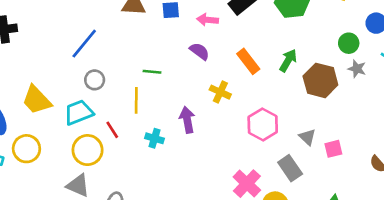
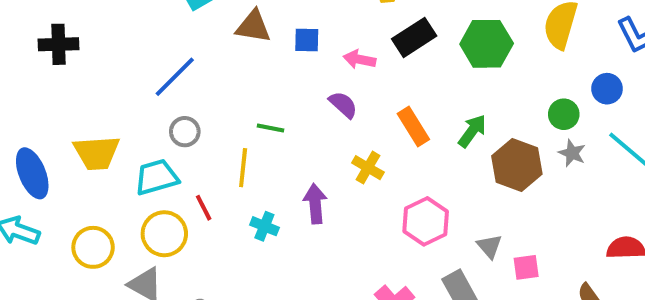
yellow trapezoid: (37, 100) -> (97, 153), turned -56
yellow circle: (26, 149) -> (93, 247), moved

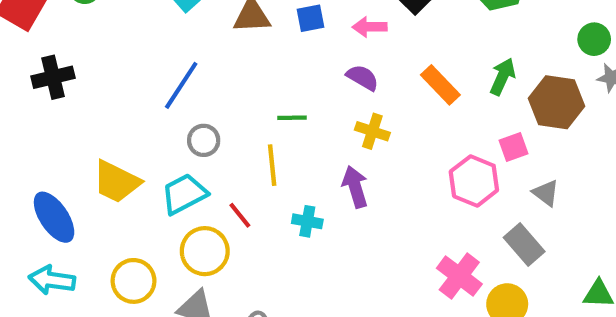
yellow trapezoid: (97, 153) -> (116, 182), turned 42
yellow cross: (368, 168) -> (372, 131), moved
pink square: (526, 267) -> (513, 147), moved

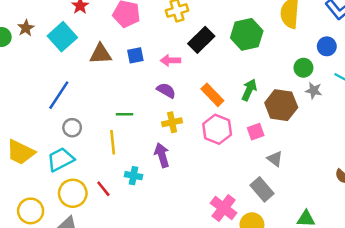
yellow cross: (372, 131) -> (172, 122), turned -30
pink hexagon: (474, 181) -> (217, 129), moved
red line: (240, 215) -> (103, 189), moved

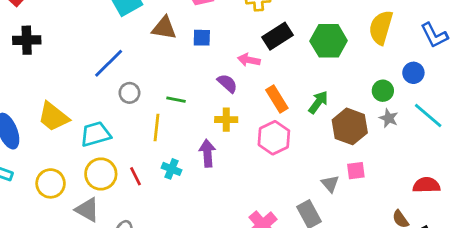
pink arrow: (170, 60) -> (249, 60), moved
gray circle: (72, 128) -> (129, 93), moved
pink square: (256, 132) -> (356, 171), moved

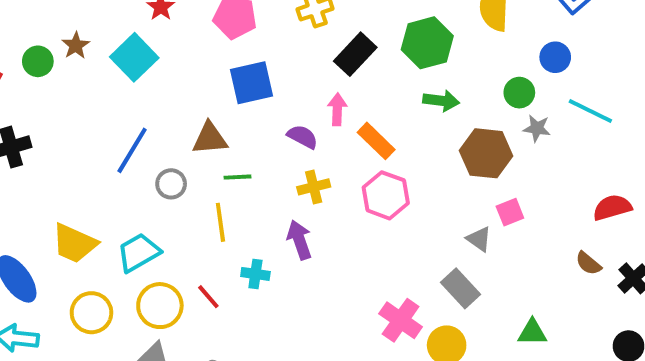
brown triangle: (164, 28) -> (210, 138), moved
blue square: (202, 38) -> (252, 83), size x1.6
pink arrow: (249, 60) -> (337, 109), moved, turned 95
green arrow: (318, 102) -> (441, 101), moved, turned 75
yellow circle: (51, 183) -> (91, 313), moved

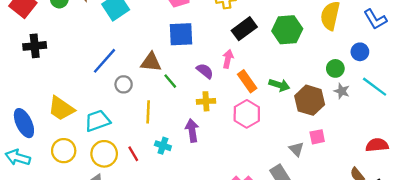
green arrow: (441, 101) -> (279, 85), moved
green line: (238, 177) -> (170, 81), moved, turned 42

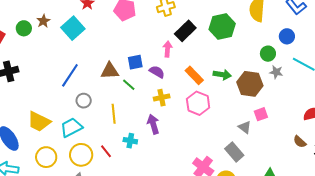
blue square: (181, 34) -> (135, 62), moved, size x0.7
pink arrow: (228, 59) -> (167, 49), moved
gray circle: (124, 84) -> (84, 101), moved

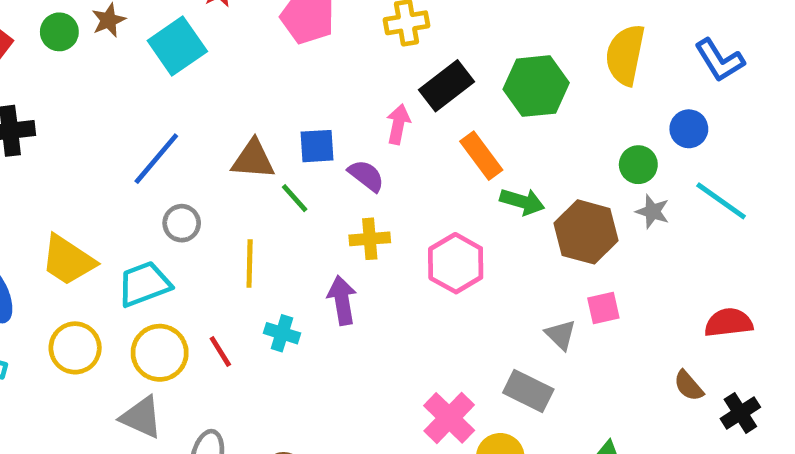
orange rectangle: (194, 75) -> (481, 156), moved
gray rectangle: (234, 152) -> (528, 391), turned -30

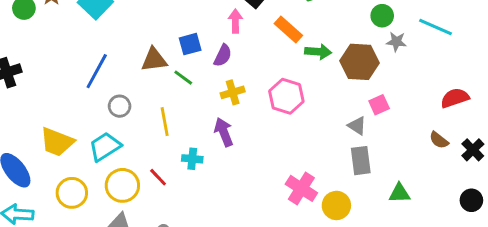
purple semicircle: (366, 176) -> (223, 55), turned 90
gray rectangle: (528, 391) -> (361, 161), moved, turned 68

